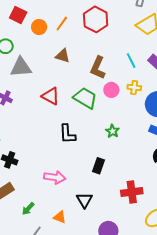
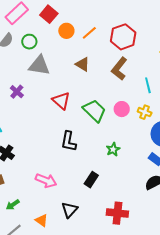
brown L-shape: (98, 68) -> (119, 69), moved

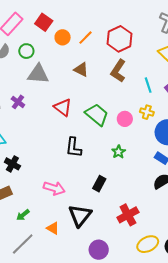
pink circle: (122, 109) -> (125, 119), moved
black triangle: (70, 210) -> (80, 215), size x1.4
red cross: (117, 213) -> (128, 215), turned -30

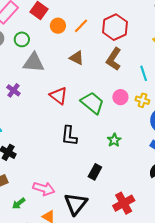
pink circle: (125, 119) -> (120, 97), moved
pink arrow: (54, 188) -> (44, 189), moved

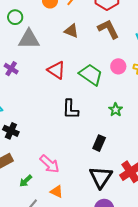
brown L-shape: (114, 59) -> (108, 29), turned 125
pink arrow: (44, 189) -> (50, 164), turned 30
black triangle: (76, 204) -> (101, 177), moved

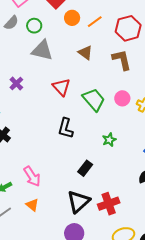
purple cross: (11, 69) -> (16, 83), moved

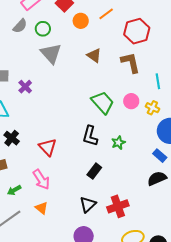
orange line: (95, 22) -> (106, 14), moved
gray triangle: (42, 50) -> (51, 53), turned 35
red triangle: (61, 87) -> (48, 147), moved
black L-shape: (66, 128) -> (90, 136), moved
black triangle: (79, 202) -> (88, 204), size x0.7

